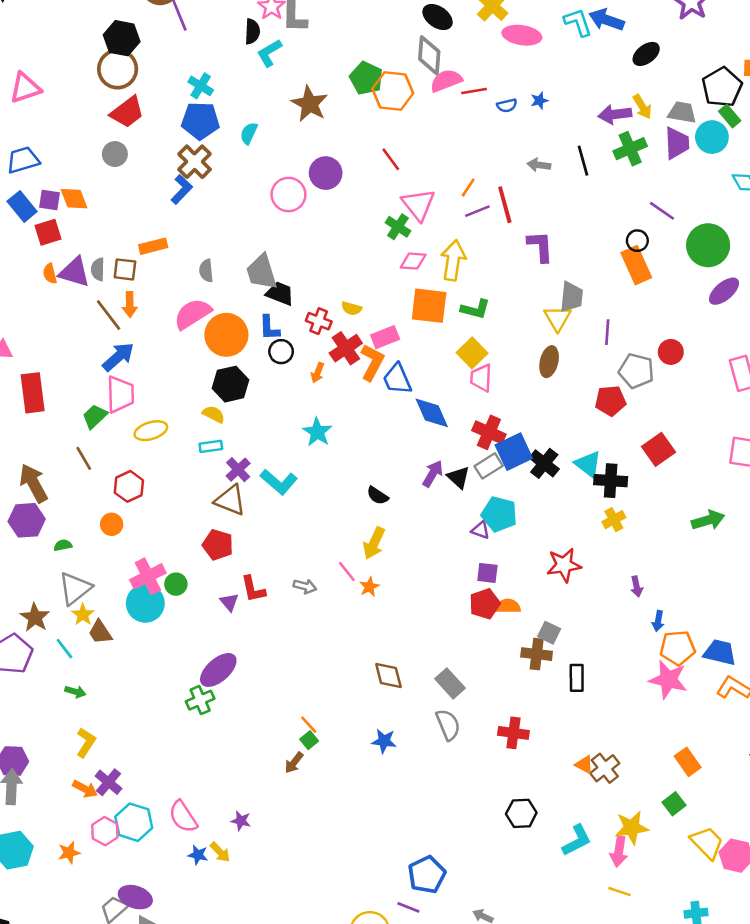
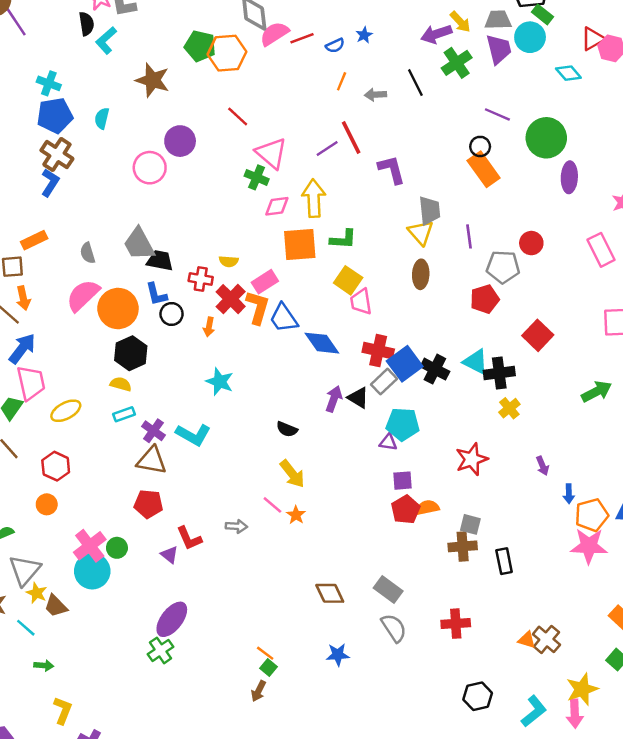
orange line: (468, 187) -> (342, 81), moved
purple ellipse: (724, 291) -> (569, 177), turned -36
yellow arrow: (374, 543) -> (292, 474), turned -52

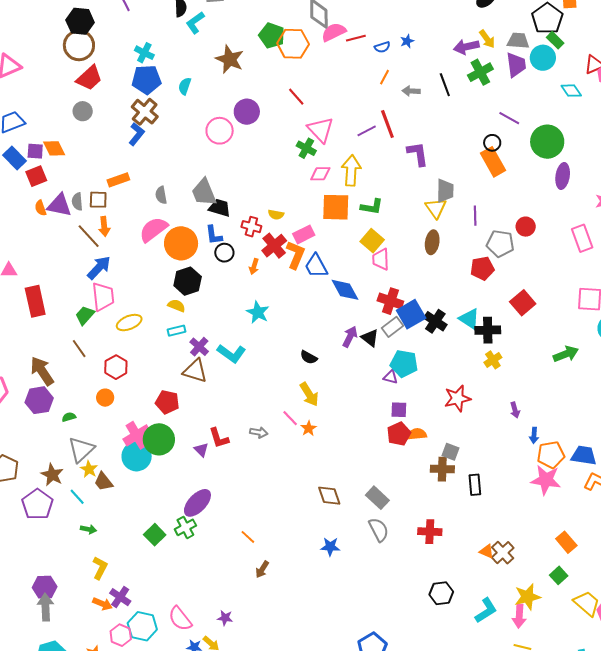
red pentagon: (148, 504) -> (167, 402), moved
green circle: (117, 548) -> (159, 439), size x1.8
orange line: (265, 653) -> (248, 537), moved
green square: (269, 667) -> (155, 535), moved, size x1.5

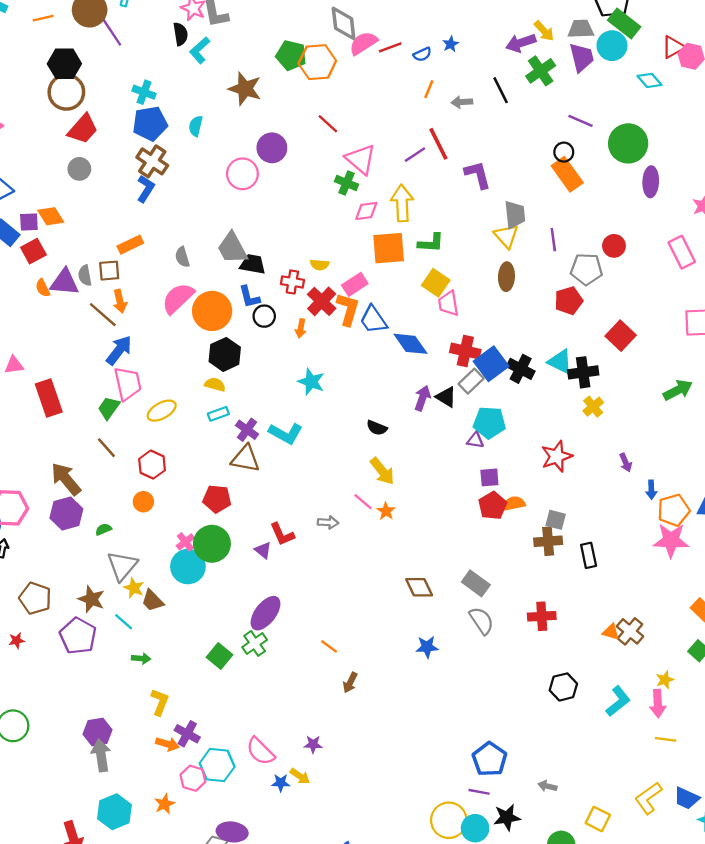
green rectangle: (555, 40) -> (624, 23), size x1.5
pink cross: (137, 435) -> (185, 542), size x0.6
yellow star: (527, 597) -> (665, 680), size x0.6

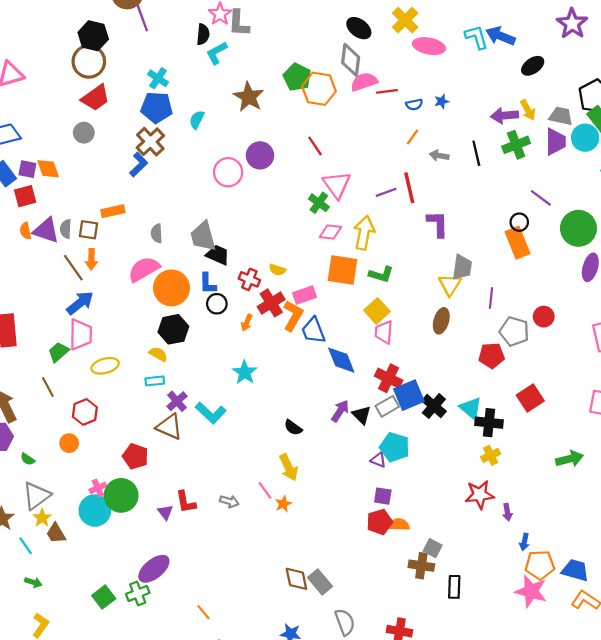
red star: (557, 456) -> (480, 495), moved
green semicircle: (103, 529) -> (28, 459), turned -136
gray rectangle: (476, 583) -> (320, 582), moved

